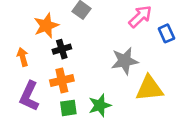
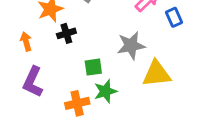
orange cross: (62, 81) -> (77, 103), moved
green square: (68, 108) -> (93, 67), moved

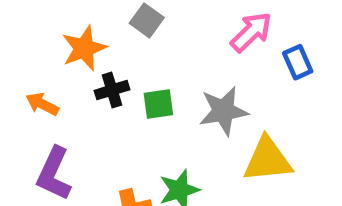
orange arrow: (26, 41) -> (42, 104), turned -48
green square: (93, 67) -> (158, 104), moved

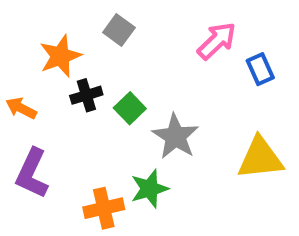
green square: (158, 104) -> (130, 108), turned -36
gray star: (223, 111) -> (175, 136), moved, turned -30
yellow triangle: (268, 160) -> (260, 158), moved

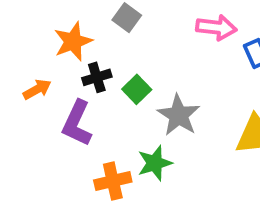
pink arrow: (217, 41) -> (216, 28), turned 51
orange arrow: (21, 108) -> (37, 89), turned 124
purple L-shape: (32, 173) -> (77, 123), moved

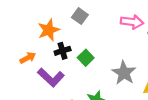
gray star: (179, 115) -> (124, 73), moved
purple L-shape: (77, 123) -> (51, 77), turned -72

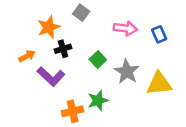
pink arrow: (132, 22) -> (125, 28), moved
green square: (86, 58) -> (98, 60), moved

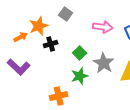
orange arrow: (27, 56) -> (21, 37), moved
purple L-shape: (51, 76) -> (19, 67), moved
green star: (98, 100) -> (80, 76), moved

